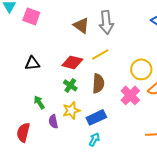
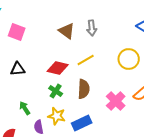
pink square: (31, 16) -> (17, 32), moved
gray arrow: (106, 22) -> (92, 28), size x0.7
yellow circle: (141, 69) -> (129, 59), moved
yellow star: (71, 110) -> (57, 116), turned 30

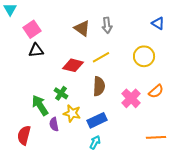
pink square: (17, 32) -> (32, 29), turned 36
black triangle: (18, 69) -> (36, 50), moved
green cross: (56, 91) -> (61, 93), moved
green arrow: (25, 108) -> (40, 105), size x1.5

